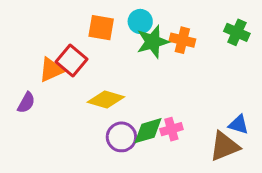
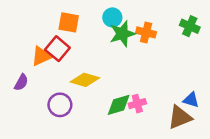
orange square: (101, 28) -> (69, 22), moved
purple circle: (121, 137) -> (60, 105), moved

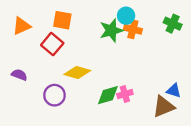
cyan circle: (112, 17) -> (126, 16), moved
orange triangle: (41, 56) -> (22, 26), moved
purple semicircle: (21, 82) -> (19, 75), turned -98

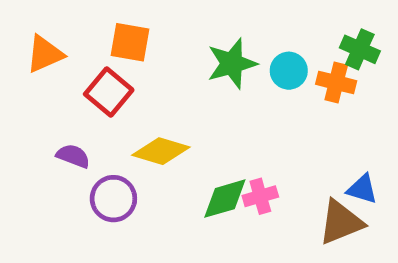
cyan circle: (126, 16) -> (289, 71), moved
orange cross: (133, 29) -> (336, 83), moved
purple semicircle: (19, 75) -> (73, 156), moved

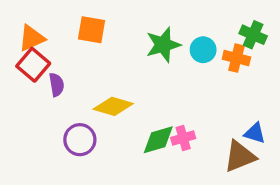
red square: (109, 92) -> (33, 65), moved
purple semicircle: (73, 156) -> (57, 85), moved, turned 60

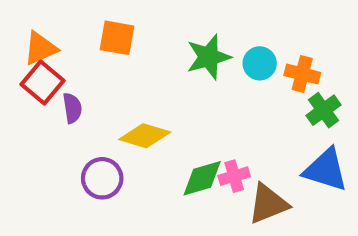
green cross: (253, 35) -> (324, 110), moved, turned 30
blue triangle: (255, 133) -> (326, 170), size x1.6
brown triangle: (240, 156) -> (268, 204), moved

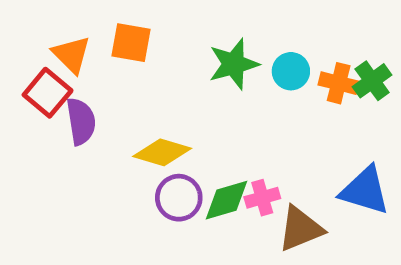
orange triangle: (40, 48) -> (71, 55), moved, turned -51
purple semicircle: (72, 108) -> (81, 121), size x1.4
green cross: (324, 110) -> (372, 81), moved
purple circle: (102, 178) -> (179, 198), moved

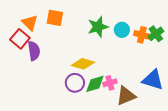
yellow diamond: (162, 152) -> (83, 64), moved

